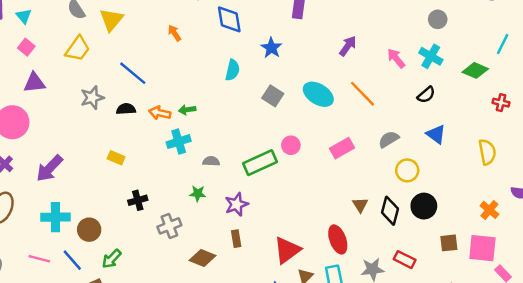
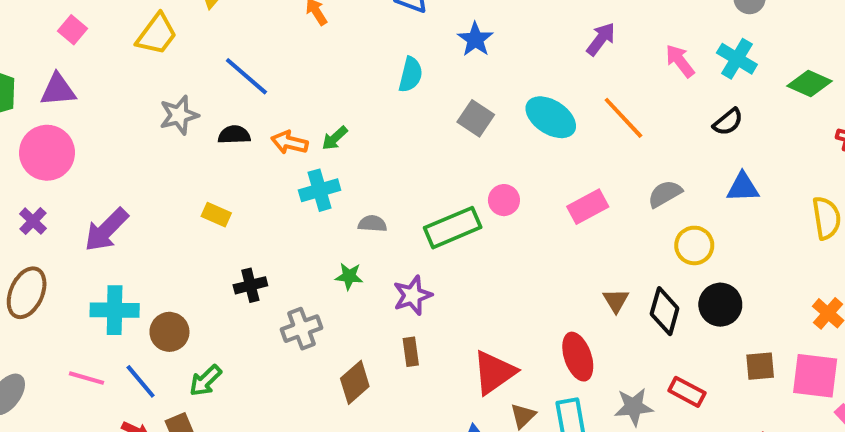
purple triangle: (34, 83) -> (58, 90), moved
green arrow: (187, 110) -> (335, 138), turned -35
blue triangle: (436, 134) -> (743, 187), turned -40
brown diamond: (203, 258) -> (355, 382), turned -65

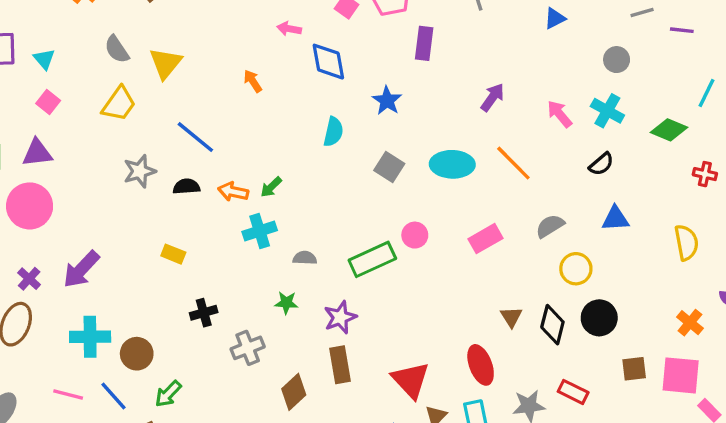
cyan ellipse: (551, 117) -> (452, 164), turned -30
purple cross: (33, 221) -> (29, 279), moved
brown rectangle: (411, 352) -> (340, 365), size x1.5
red triangle: (494, 372) -> (411, 380), turned -36

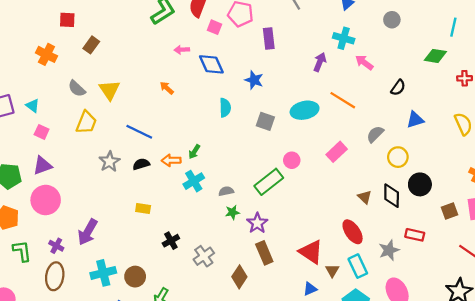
cyan cross: (607, 111) -> (344, 38), moved
green star: (286, 303) -> (232, 212), moved

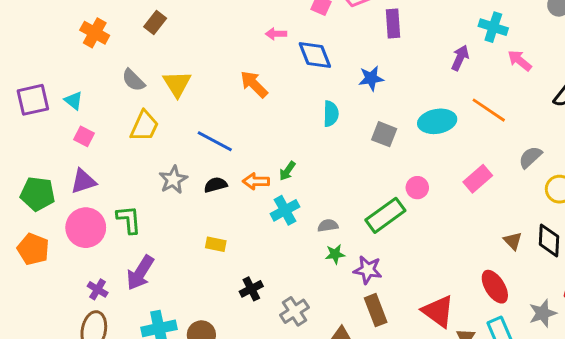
blue star: (254, 80) -> (371, 78), turned -30
orange arrow: (167, 88) -> (254, 84), size x1.5
purple star: (257, 223) -> (368, 270), turned -30
green L-shape: (22, 251) -> (129, 220), moved

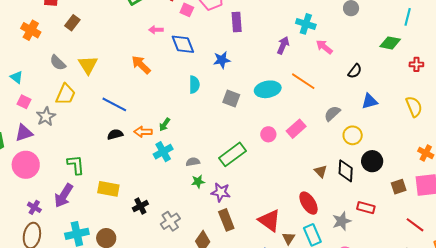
gray star: (173, 180) -> (46, 116), moved
pink circle: (417, 188) -> (268, 134), moved
green L-shape: (129, 220) -> (76, 165), moved
yellow rectangle: (216, 244) -> (108, 189), moved, size x1.5

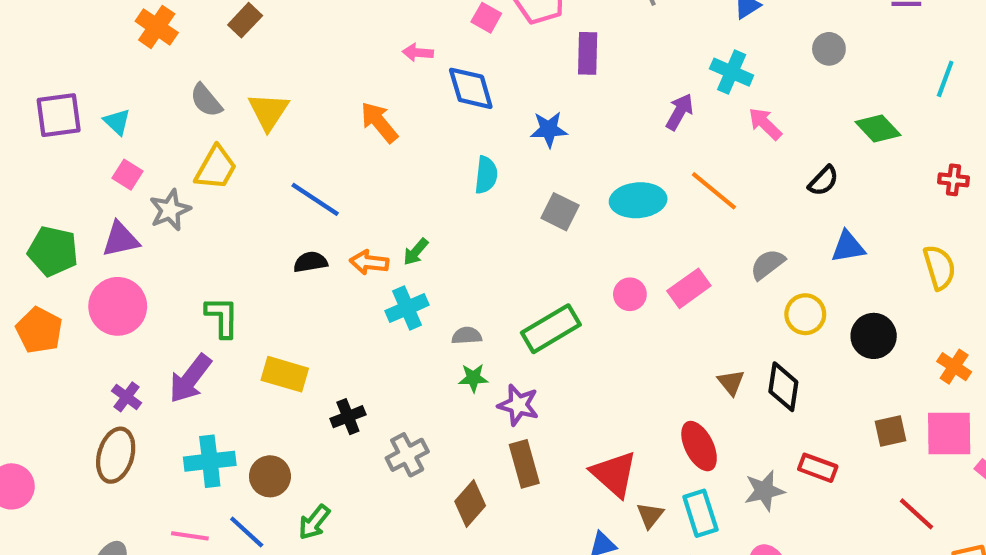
green diamond: (390, 43) -> (878, 129), moved, turned 30
black circle: (372, 161) -> (874, 336), moved

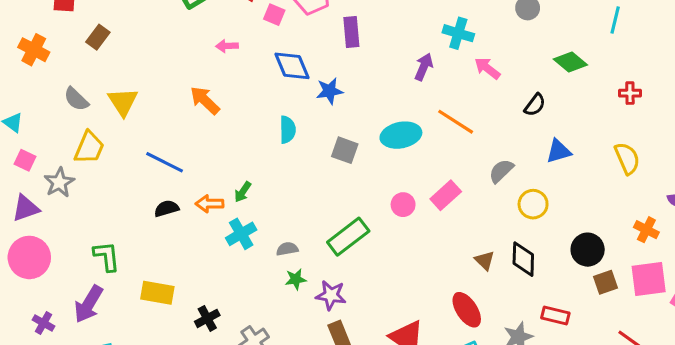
blue diamond: (471, 88) -> (292, 66), moved
black circle: (874, 336) -> (588, 250), moved

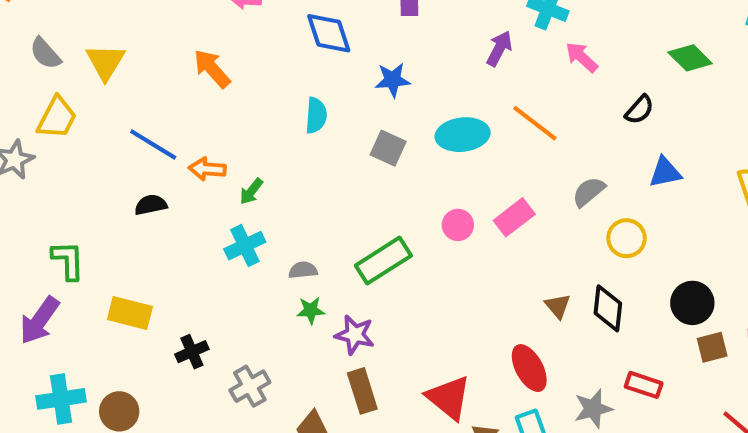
blue star: (329, 91) -> (393, 80), moved
orange arrow: (209, 204) -> (207, 169), moved

